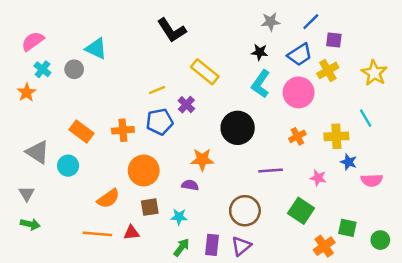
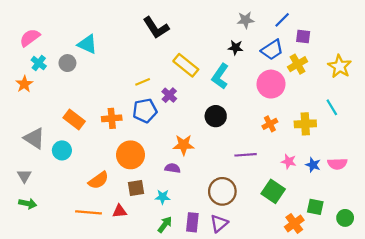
cyan L-shape: (261, 84) -> (220, 76), moved
black circle: (238, 128) -> (216, 116), size x0.7
blue star: (349, 162) -> (313, 165), moved

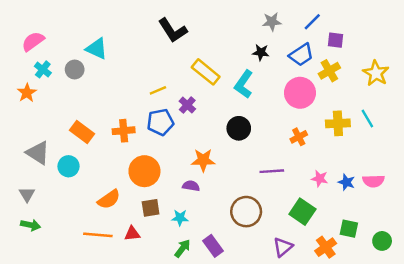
yellow cross: (305, 124) -> (338, 123), moved
purple rectangle: (192, 222) -> (213, 246), turned -42
purple triangle: (219, 223) -> (283, 247), moved

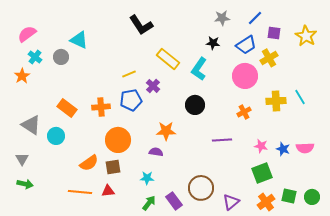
yellow star: (376, 73) -> (306, 36), moved
brown square: (151, 208) -> (113, 167), moved
brown circle: (246, 212) -> (201, 188), moved
green square: (302, 212) -> (262, 173), moved, turned 35
green square: (349, 229) -> (289, 196), moved

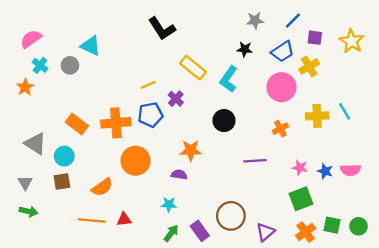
orange cross: (101, 107) -> (116, 123), size x1.4
brown square: (113, 167) -> (62, 181), moved

